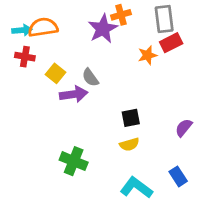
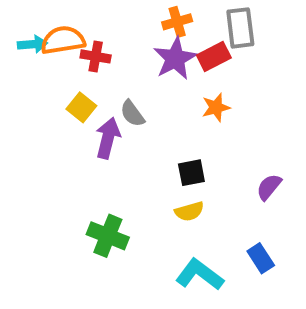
purple star: (103, 29) -> (175, 59), moved
red rectangle: (171, 43) -> (214, 56), moved
orange star: (147, 55) -> (216, 107), moved
red cross: (25, 57) -> (96, 56), moved
purple arrow: (74, 94) -> (108, 138), turned -68

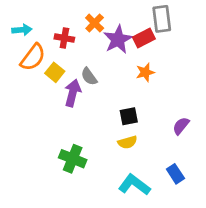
orange cross: (177, 22) -> (95, 23), moved, turned -30
orange semicircle: (63, 40) -> (33, 57), moved, turned 136

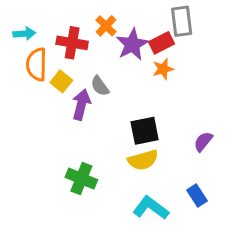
red cross: (64, 38) -> (72, 43), size x1.4
orange semicircle: (33, 57) -> (37, 64), turned 144
orange star: (145, 72) -> (163, 69), moved
black square: (129, 116) -> (145, 131), size x1.4
yellow semicircle: (127, 142) -> (143, 160), size x1.4

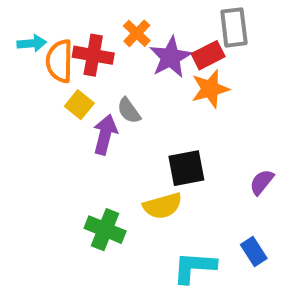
orange semicircle: (37, 64) -> (59, 61), moved
orange star: (163, 69) -> (210, 89), size x1.4
yellow semicircle: (143, 160) -> (163, 206), moved
cyan L-shape: (151, 208) -> (194, 267), turned -33

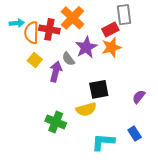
orange cross: (137, 33) -> (73, 18), size x1.6
purple star: (170, 57) -> (86, 47), moved
yellow square: (79, 105) -> (35, 60), moved

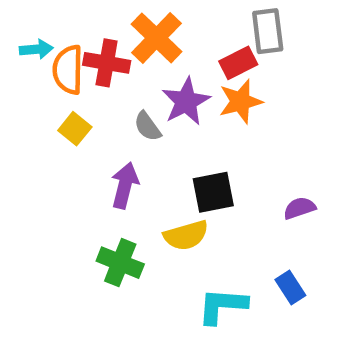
purple arrow: (56, 71) -> (125, 185), moved
purple semicircle: (139, 97) -> (299, 208), turned 32

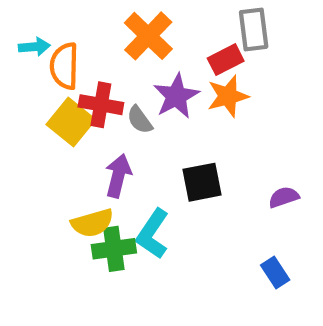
red cross: (107, 63) -> (101, 105), moved
yellow square: (75, 129) -> (71, 122), size x1.5
yellow semicircle: (186, 235) -> (92, 223), moved
green cross: (120, 263) -> (114, 249), turned -30
cyan L-shape: (222, 306) -> (153, 234), moved, turned -60

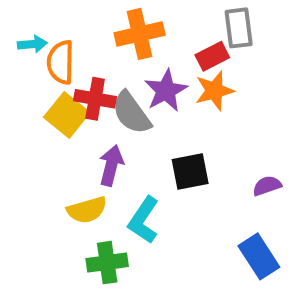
orange cross: (148, 36) -> (140, 34), turned 33
gray semicircle: (140, 120) -> (131, 113), size x1.6
green cross: (114, 249) -> (107, 263), moved
blue rectangle: (275, 272) -> (259, 256), size x1.5

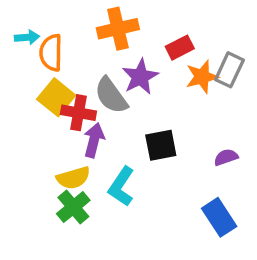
gray rectangle: (239, 28) -> (229, 70), moved, turned 32
orange star: (214, 91) -> (202, 77), moved
red cross: (95, 99) -> (78, 113), moved
green cross: (107, 263) -> (73, 207), moved, turned -32

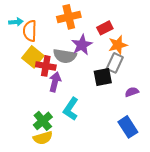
gray rectangle: (229, 70) -> (115, 63), moved
gray semicircle: (111, 96) -> (65, 56), turned -45
black square: (161, 145) -> (103, 77), moved
yellow semicircle: (73, 178) -> (43, 138), moved

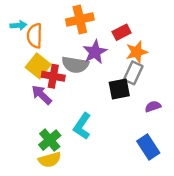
purple arrow: (55, 82) -> (42, 95), moved, turned -60

